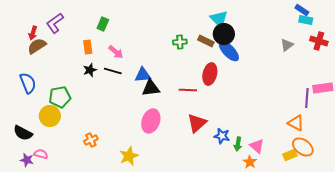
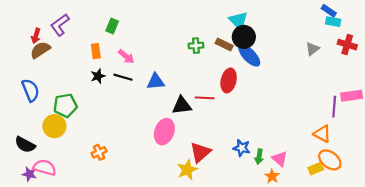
black triangle: (151, 88) -> (182, 105), moved
red triangle: (197, 123) -> (200, 152), moved
pink semicircle: (41, 154) -> (45, 168), size x1.5
yellow star: (129, 156) -> (187, 170), moved

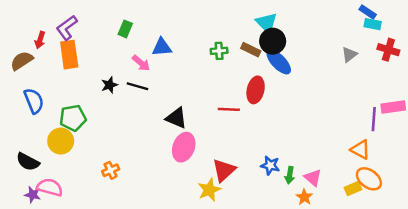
brown semicircle: (40, 50) -> (22, 61), moved
orange rectangle: (96, 51) -> (69, 55), moved, size x1.6
blue triangle: (156, 82) -> (162, 47), moved
black triangle: (182, 105) -> (176, 118), moved, turned 30

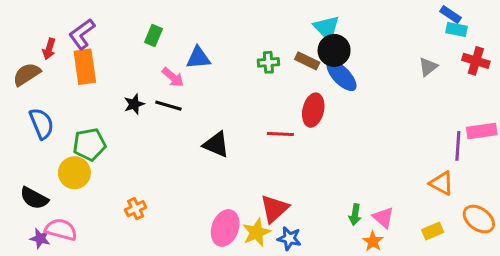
pink ellipse: (184, 147) -> (225, 228), moved
blue star: (270, 165) -> (289, 238), moved
orange ellipse: (369, 179) -> (479, 219), moved

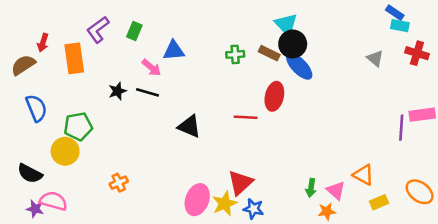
purple L-shape: (82, 34) -> (98, 30), moved
gray triangle: (428, 67) -> (375, 58), turned -42
orange triangle: (442, 183) -> (363, 175), moved
orange star: (373, 241) -> (327, 211), turned 30

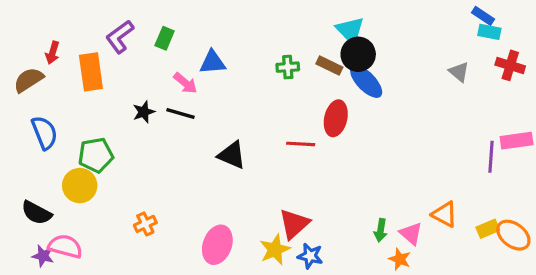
pink ellipse: (197, 200) -> (217, 245), moved
yellow rectangle: (379, 202) -> (488, 229), moved
orange star: (327, 211) -> (400, 259), turned 30

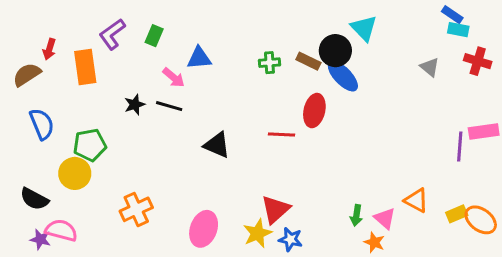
cyan triangle: (350, 30) -> (364, 28), moved
orange cross: (145, 224) -> (136, 209), size x1.5

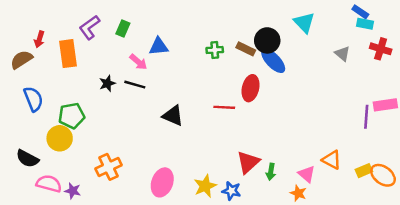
cyan triangle: (364, 28) -> (304, 23), moved
red triangle: (275, 209) -> (248, 162), moved
green arrow: (356, 215) -> (271, 172), moved
purple star: (40, 239) -> (73, 191), moved

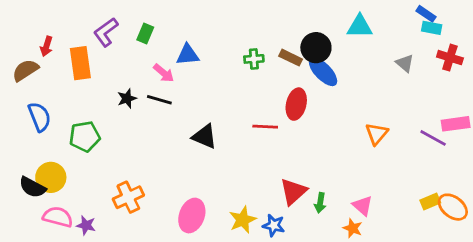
cyan triangle: (304, 23) -> (360, 26), turned -45
purple line: (366, 117) -> (433, 138), turned -65
yellow circle: (60, 138) -> (51, 177), moved
orange triangle: (332, 160) -> (377, 134), moved, turned 42

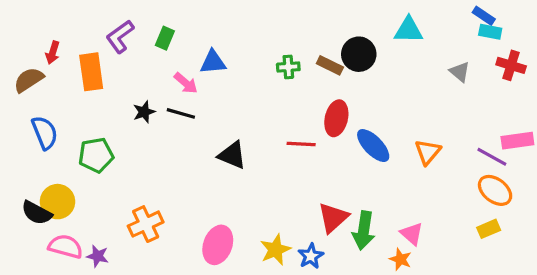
blue ellipse: (323, 72) -> (373, 146), moved
green arrow: (320, 203) -> (364, 230), size x1.6
orange ellipse: (453, 207) -> (495, 190), moved
blue star: (274, 225) -> (311, 256), turned 30

